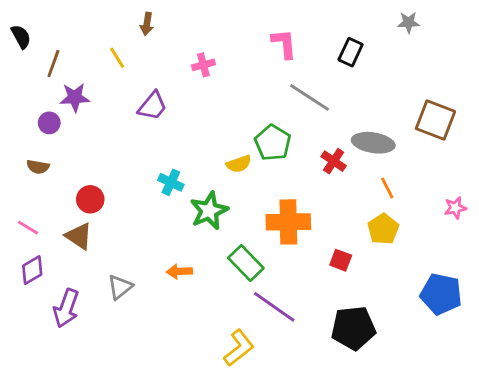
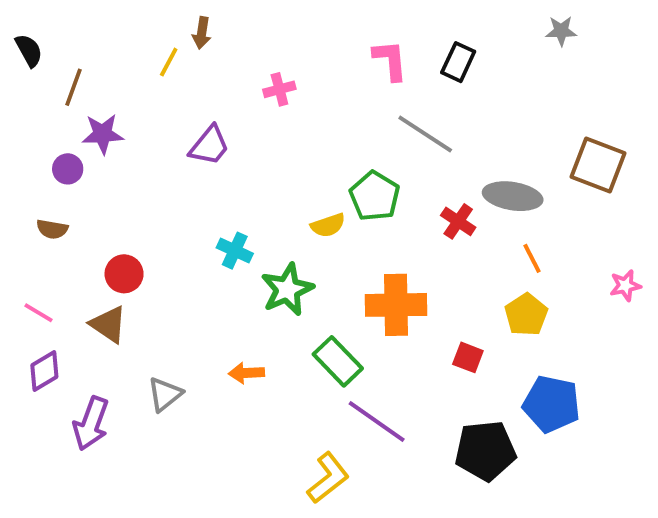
black rectangle: (351, 52) -> (458, 62), moved
yellow line: (117, 58) -> (169, 62), moved, turned 60
blue pentagon: (441, 294) -> (551, 404), moved

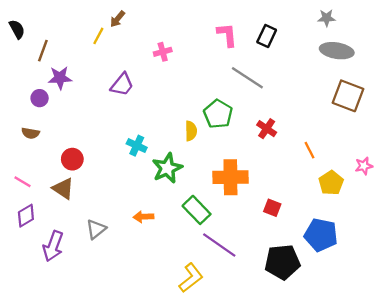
brown arrow: (202, 33) -> (117, 19), turned 30
gray ellipse: (513, 196) -> (337, 51), moved
yellow semicircle: (328, 225) -> (191, 131), turned -72
yellow pentagon: (526, 315) -> (331, 183), moved

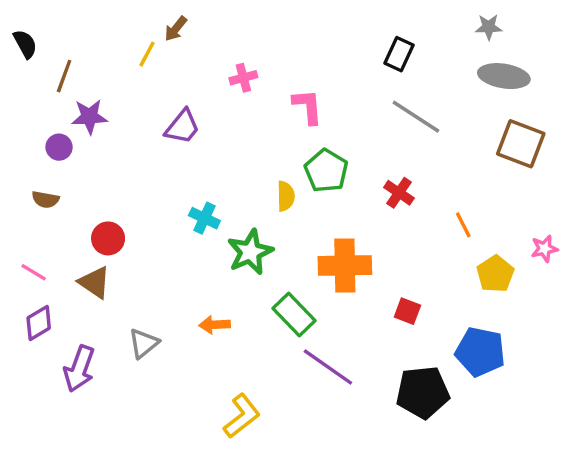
pink L-shape: (227, 35) -> (308, 106), moved
gray line: (247, 78) -> (416, 117), moved
yellow L-shape: (191, 278) -> (242, 416), moved

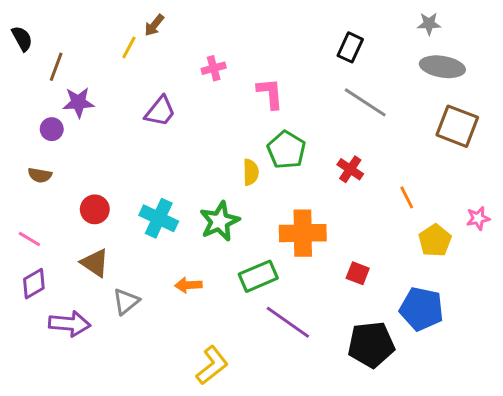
cyan cross: (204, 218) -> (159, 218), moved, size x1.4
brown triangle: (95, 282) -> (95, 263), moved
green rectangle: (294, 315) -> (258, 276), turned -69
purple arrow: (79, 369) -> (70, 324), turned -105

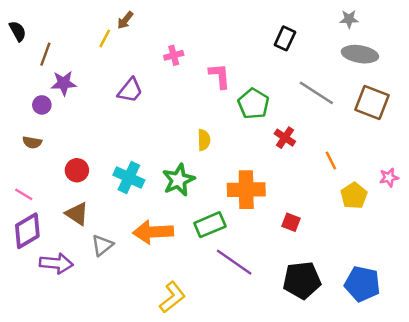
gray line: (365, 102) -> (316, 93), moved
green pentagon: (286, 150) -> (253, 104), moved
purple diamond: (34, 284) -> (27, 231), size x1.4
orange arrow: (188, 285) -> (153, 232), size x1.8
blue pentagon: (422, 309) -> (362, 284), moved

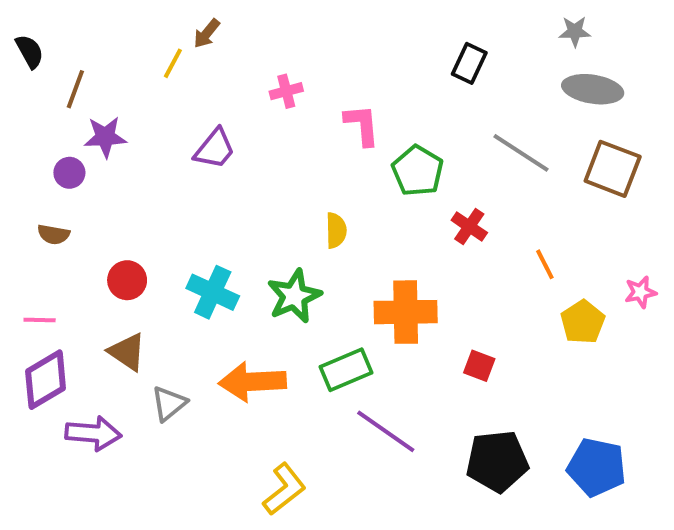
pink line: (24, 194) -> (40, 320), turned -30

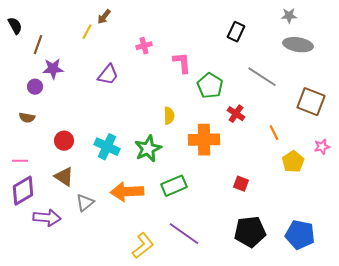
brown square: (613, 169) -> (311, 102), moved
orange cross: (406, 312) -> (204, 140), moved
purple line: (386, 431) -> (184, 234), moved

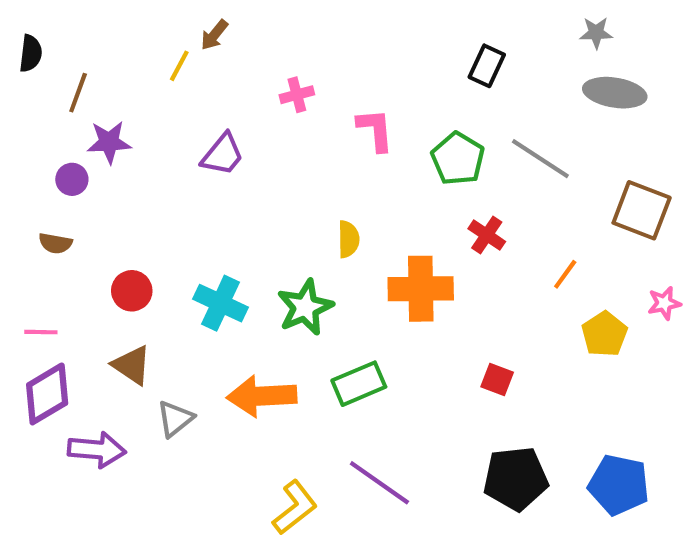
black semicircle: (15, 26) -> (31, 53), turned 36
green pentagon: (210, 86) -> (458, 159), moved
orange line: (274, 133) -> (565, 274), turned 63

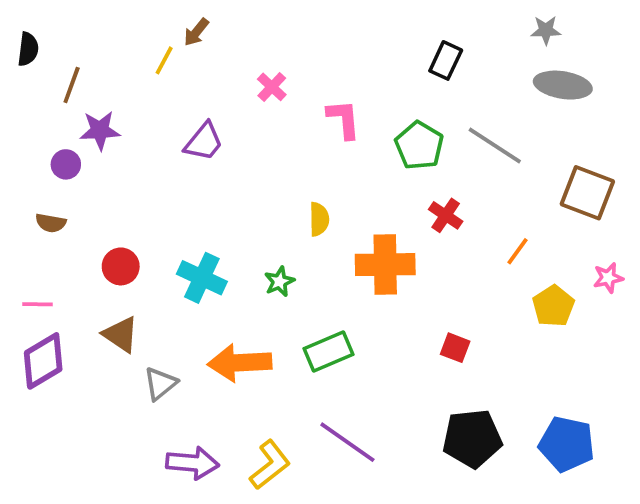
pink cross: (297, 95) -> (272, 87), turned -32
green star: (305, 307) -> (279, 282), size x0.6
purple arrow: (97, 450) -> (192, 463), moved

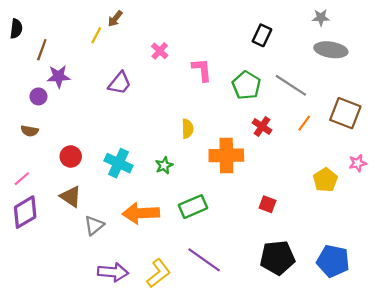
orange line: (517, 251) -> (304, 123), moved
pink line: (38, 304) -> (22, 179), turned -42

